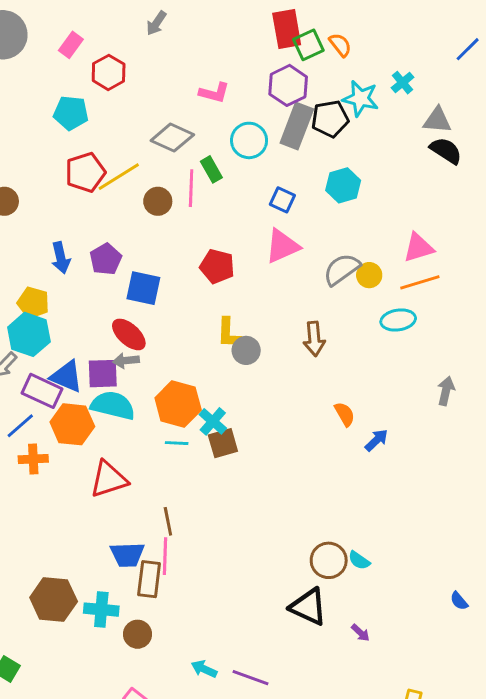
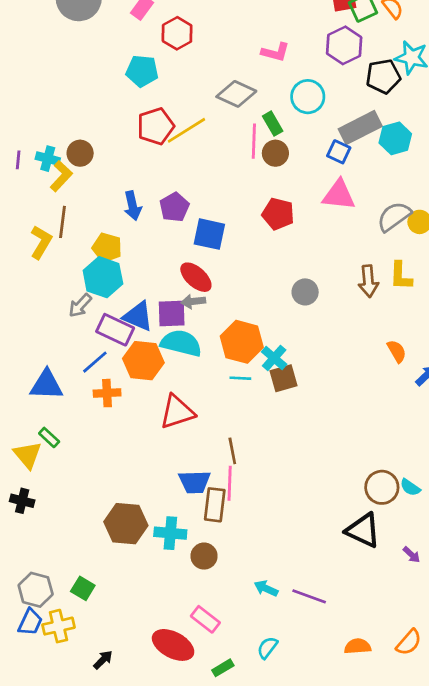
gray rectangle: (297, 126) -> (360, 128), moved, turned 42
brown circle: (158, 201) -> (275, 153), moved
pink triangle: (282, 246) -> (339, 195), turned 30
yellow L-shape: (229, 333) -> (401, 276), moved

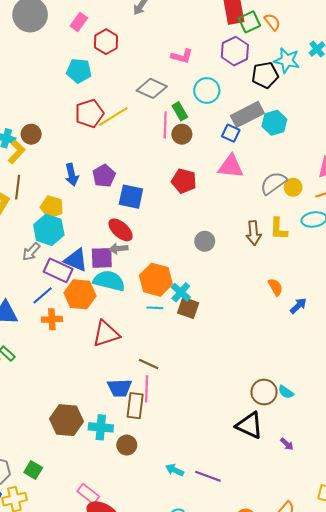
brown square: (284, 378) -> (188, 308), turned 35
brown line: (232, 451) -> (149, 364), turned -54
pink rectangle: (205, 619) -> (88, 494), moved

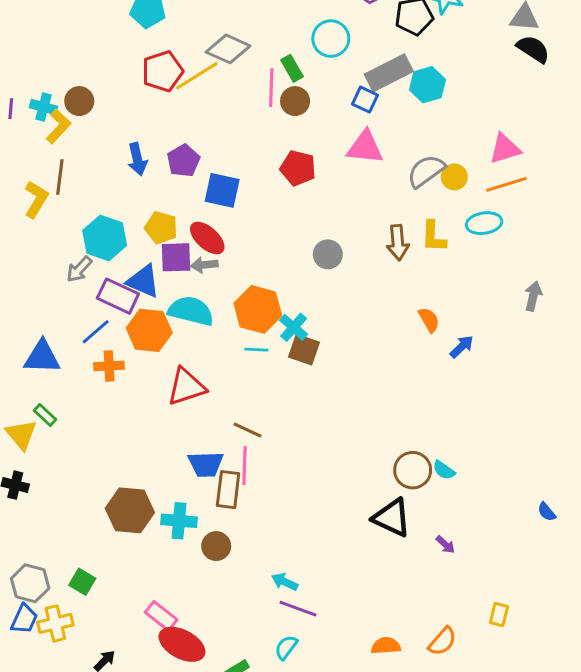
gray diamond: (152, 88) -> (228, 49), moved
yellow pentagon: (52, 207) -> (161, 228), moved
purple square: (102, 258) -> (176, 257), moved
purple line: (208, 476) -> (298, 609), moved

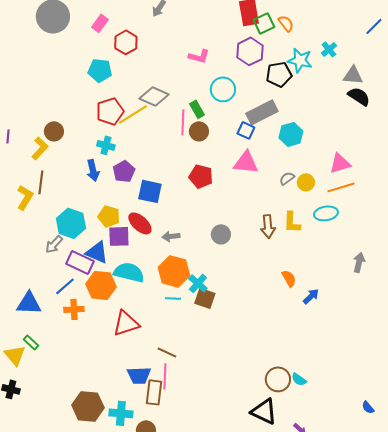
cyan hexagon: (428, 85) -> (291, 134), moved
cyan cross: (44, 107) -> (106, 145), moved
gray semicircle: (426, 171) -> (287, 178), size x0.6
gray arrow: (204, 265) -> (171, 236), moved

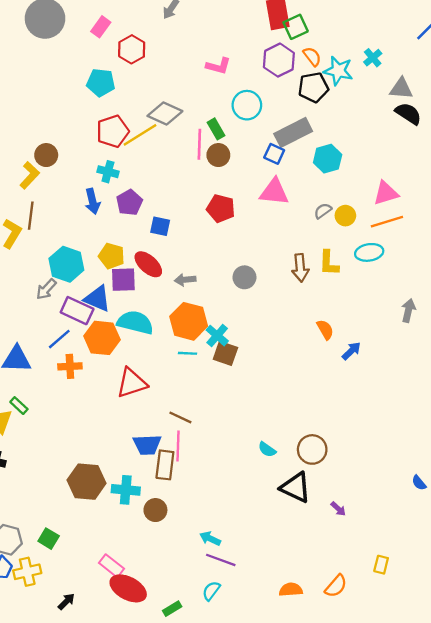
orange semicircle: (286, 23) -> (312, 56), moved
blue square: (150, 191) -> (160, 226), size x0.7
cyan semicircle: (299, 379) -> (267, 449), moved

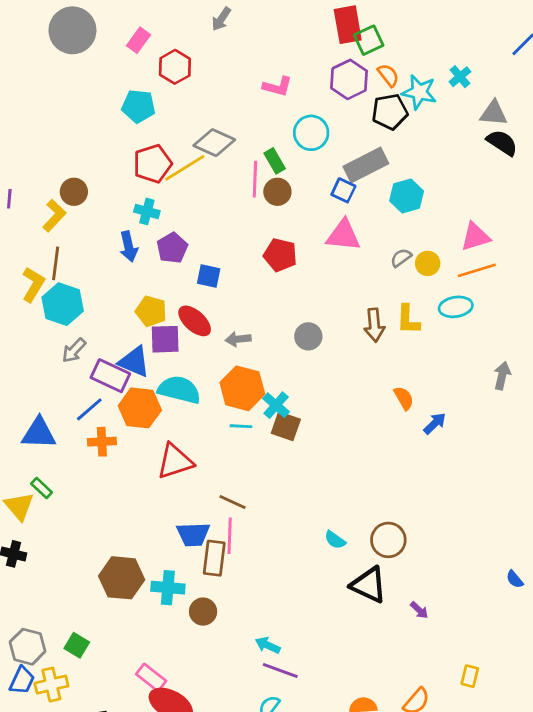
cyan hexagon: (66, 264) -> (63, 304), moved

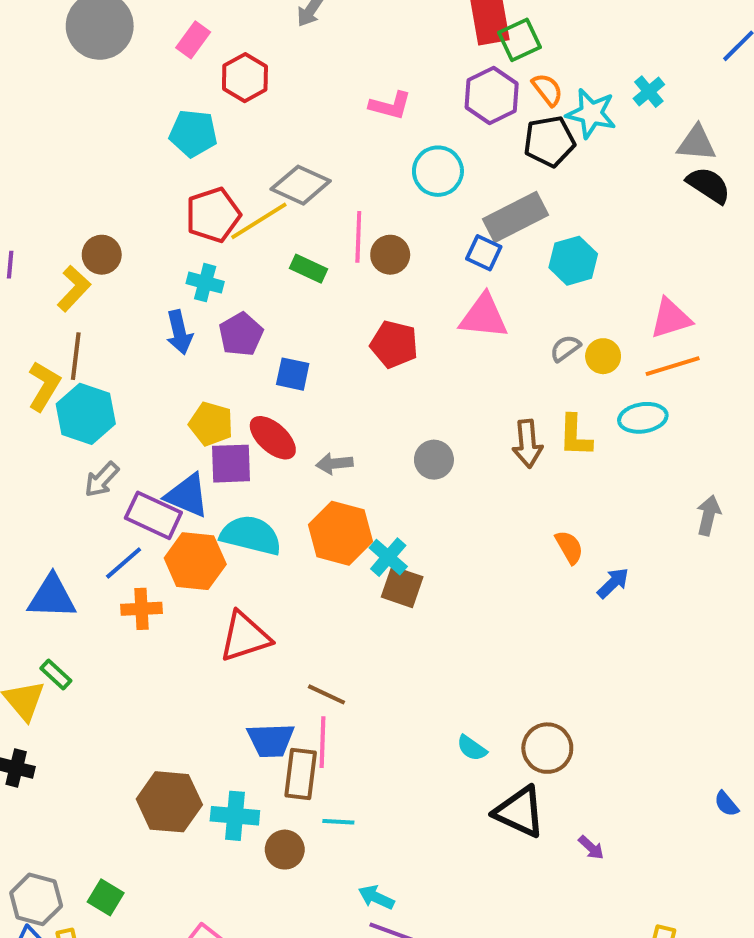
green rectangle: (275, 161) -> (309, 269), moved, turned -35
cyan line: (241, 426) -> (338, 822), moved

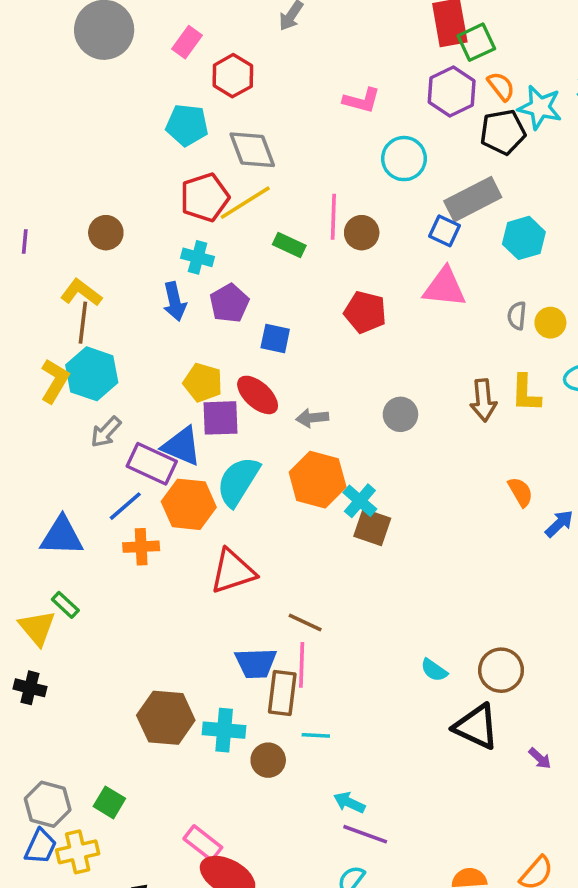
gray diamond: (301, 185) -> (252, 150), moved, turned 45
yellow L-shape: (74, 289) -> (81, 293), moved, turned -96
gray semicircle: (565, 348) -> (517, 316), turned -48
yellow L-shape: (44, 386) -> (55, 381), moved
cyan semicircle: (251, 535) -> (238, 481), turned -72

